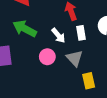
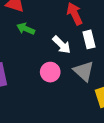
green arrow: (25, 29) -> (26, 29), moved, size x0.6

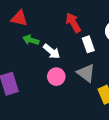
white arrow: (62, 45) -> (52, 51), moved

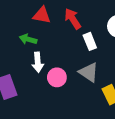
red triangle: (19, 18) -> (42, 15), moved
white arrow: (52, 51) -> (38, 62), moved, turned 48

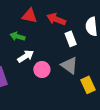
red arrow: (73, 19) -> (56, 19), turned -36
white arrow: (38, 62) -> (26, 56), turned -119

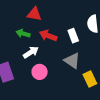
red arrow: (56, 19) -> (48, 36), moved
pink circle: (42, 69) -> (40, 72), moved

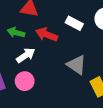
white rectangle: (73, 36) -> (74, 23), moved, turned -40
pink circle: (40, 72) -> (25, 81), moved

